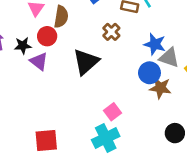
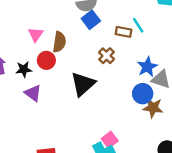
blue star: (155, 44) -> (147, 67), turned 30
purple triangle: (39, 61) -> (33, 93), moved
pink square: (113, 112) -> (110, 140), moved

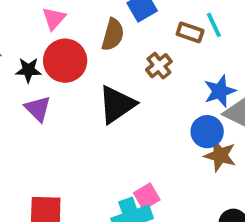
brown semicircle: (59, 42) -> (113, 35), moved
red circle: (46, 60) -> (65, 61), size x1.5

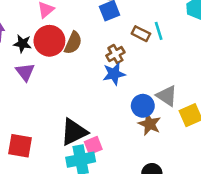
brown semicircle: (113, 35) -> (73, 43), moved
blue star: (220, 91) -> (114, 74), moved
black triangle: (117, 105) -> (74, 132), moved

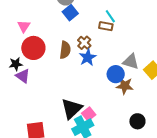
brown rectangle: (141, 34) -> (106, 26), moved
brown semicircle: (73, 43) -> (65, 50), moved
black star: (22, 44) -> (16, 64), moved

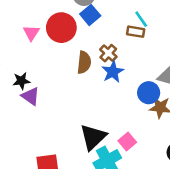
red circle: (33, 48) -> (61, 28), moved
pink square: (89, 114) -> (127, 141), moved

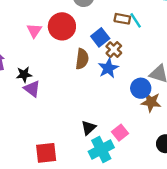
blue square: (90, 15) -> (100, 37), moved
brown rectangle: (136, 32) -> (122, 19), moved
brown cross: (108, 53) -> (114, 50), moved
black triangle: (93, 137) -> (89, 128), size x0.6

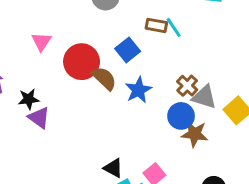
red circle: (62, 26) -> (82, 62), moved
brown cross: (114, 50) -> (187, 86), moved
brown semicircle: (82, 59) -> (104, 78), turned -54
black triangle: (89, 128) -> (113, 168), turned -49

